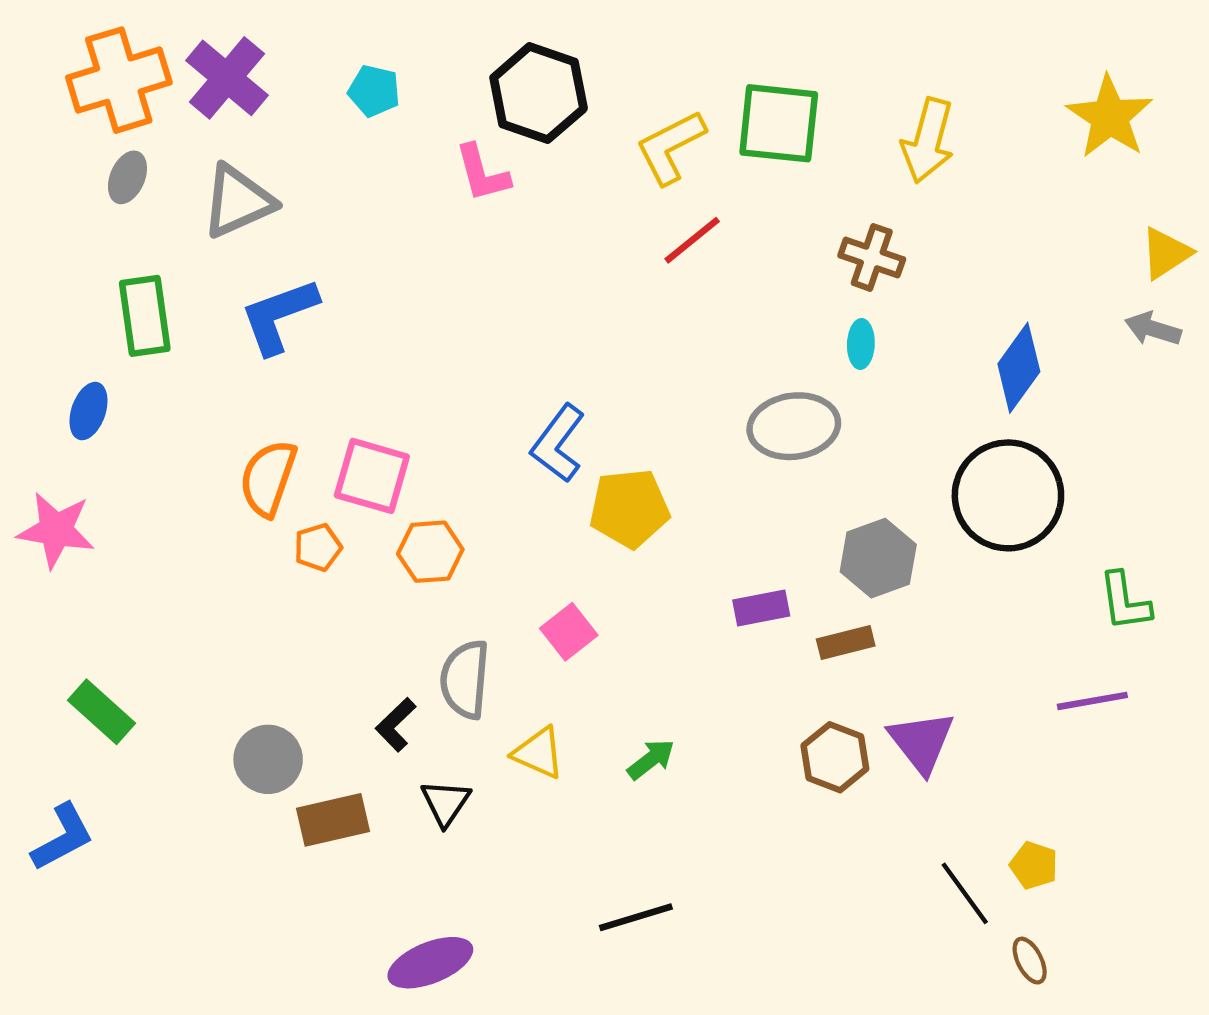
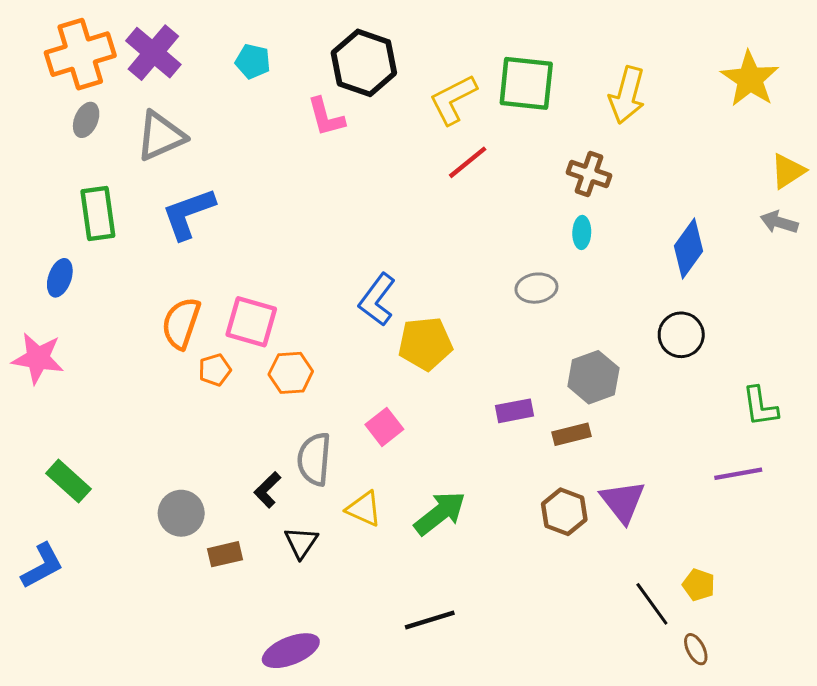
gray ellipse: (794, 426) -> (536, 288), size x0.7
black circle: (1008, 495) -> (681, 335), size x0.6
green arrow: (651, 759) -> (440, 513), size x1.6
brown rectangle: (333, 820) -> (225, 554), size x0.7

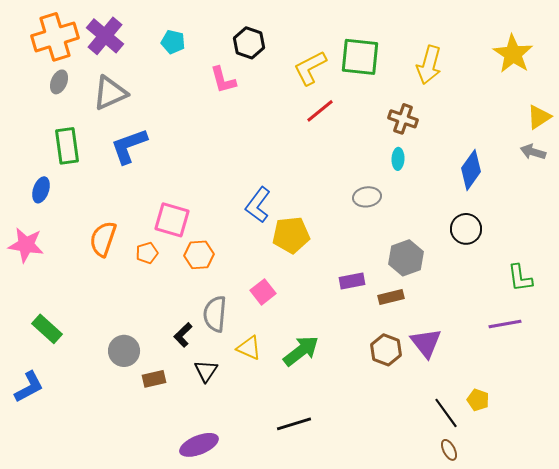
black hexagon: (364, 63) -> (249, 43), size x0.7
orange semicircle: (181, 323) -> (103, 239), moved
brown ellipse: (696, 649) -> (449, 450), moved

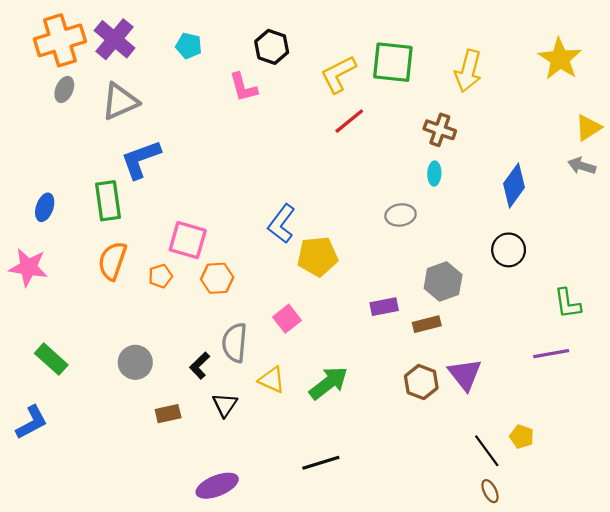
green rectangle: (67, 146) -> (108, 201), moved
gray circle: (124, 351) -> (135, 362), moved

